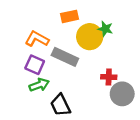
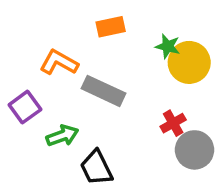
yellow circle: (90, 37) -> (189, 62), moved
purple square: (35, 65) -> (25, 107), moved, turned 30
red cross: (109, 77) -> (173, 123), turned -32

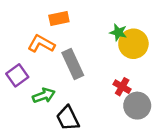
orange rectangle: (111, 27) -> (59, 18), moved
gray rectangle: (103, 91) -> (73, 64), turned 40
red cross: (173, 123) -> (122, 87), turned -30

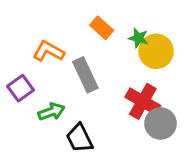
orange rectangle: (59, 18) -> (102, 28), moved, turned 54
red cross: (122, 87) -> (143, 101), size x1.6

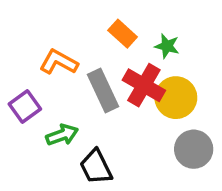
yellow circle: (156, 51) -> (176, 98), moved
red cross: (143, 101) -> (144, 85), moved

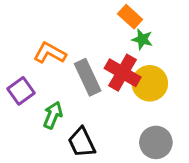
orange rectangle: (123, 34) -> (130, 17), moved
green arrow: (62, 135) -> (53, 115), turned -48
gray circle: (194, 149) -> (156, 142), moved

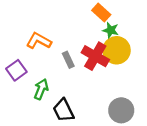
gray rectangle: (88, 77) -> (68, 60), size x0.6
yellow circle: (150, 83) -> (116, 50), moved

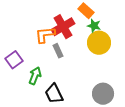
orange L-shape: (39, 41) -> (45, 35), moved, turned -35
red cross: (95, 56) -> (63, 27), moved, turned 30

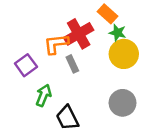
purple square: (14, 60) -> (26, 65), moved
gray circle: (103, 94) -> (123, 103), moved

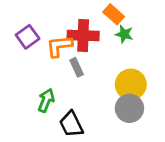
red cross: (79, 34) -> (83, 36), turned 32
yellow circle: (124, 54) -> (131, 84), moved
purple square: (26, 65) -> (28, 37), moved

